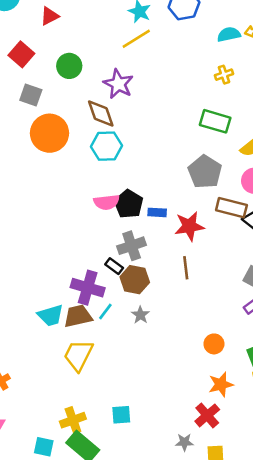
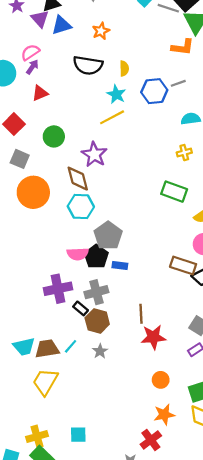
gray pentagon: (205, 172) -> (108, 236), moved
red star: (189, 226) -> (153, 337), moved
purple cross: (88, 288) -> (58, 289), moved, turned -32

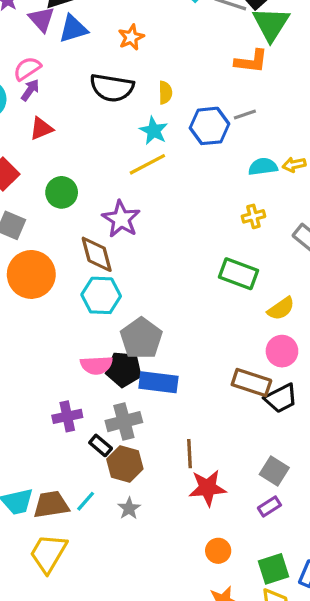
black pentagon: (96, 257) -> (124, 369), turned -30
blue rectangle: (120, 265) -> (158, 382), size x1.6
purple cross: (58, 289) -> (67, 416), size x0.7

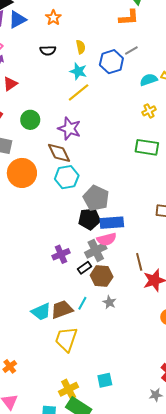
black semicircle: (112, 88) -> (48, 50), size x0.6
pink semicircle: (96, 365) -> (107, 239), moved
black rectangle: (101, 445) -> (85, 268), turned -64

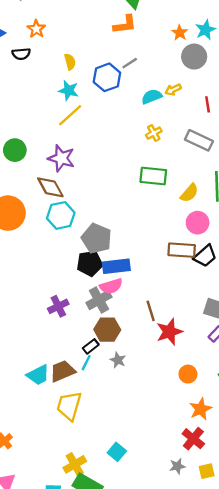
black semicircle: (48, 50) -> (21, 54), moved
black rectangle: (85, 268) -> (91, 346), moved
cyan square: (105, 380) -> (117, 452), turned -35

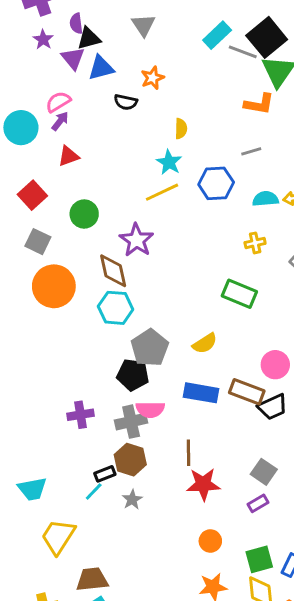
blue hexagon: (107, 77) -> (216, 183), moved
yellow semicircle: (189, 193) -> (205, 343), moved
blue rectangle: (116, 266) -> (201, 393), moved
brown trapezoid: (63, 371) -> (92, 579), moved

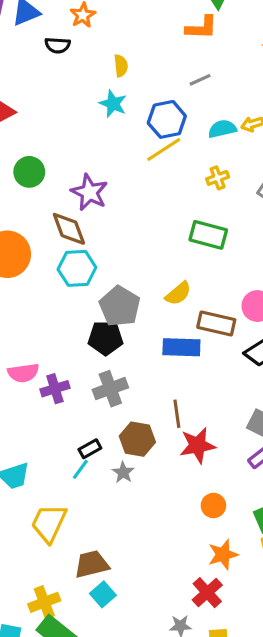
yellow line: (162, 192) -> (164, 150), moved
brown rectangle: (247, 392) -> (216, 323), moved
pink semicircle: (150, 409) -> (23, 373), moved
brown hexagon: (130, 460) -> (137, 439), moved

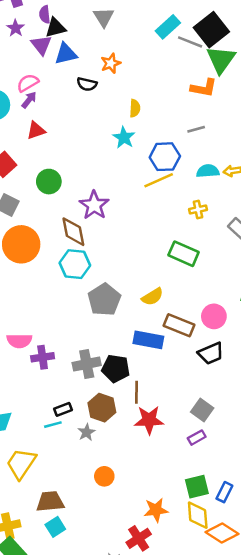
black pentagon: (106, 338) -> (116, 368), moved
cyan line: (80, 469) -> (53, 425), turned 30
orange circle: (213, 505) -> (104, 476), moved

